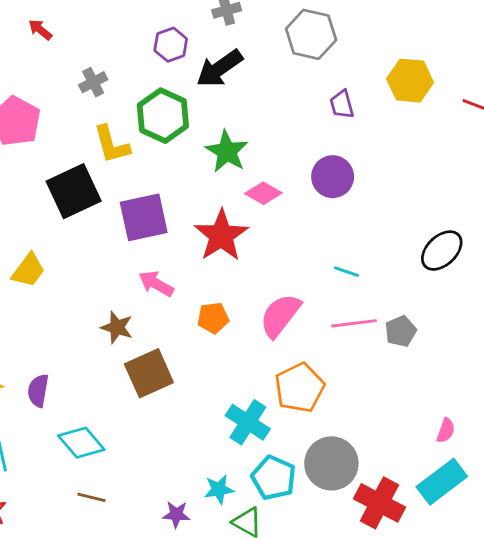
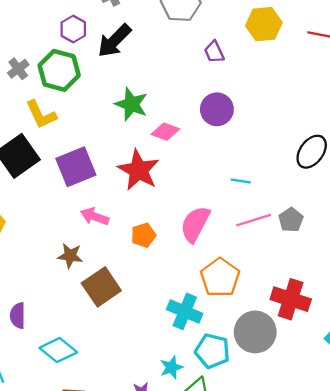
green hexagon: (163, 116) -> (59, 70), moved
red cross: (379, 503) -> (291, 299), moved

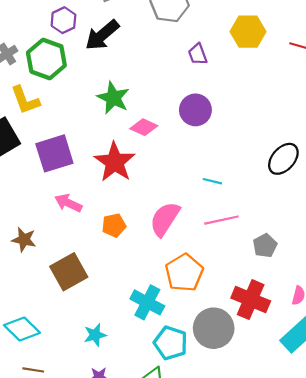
gray pentagon: (291, 220) -> (265, 246), moved
brown star: (70, 256) -> (24, 240), moved
cyan star: (171, 367) -> (95, 335), moved

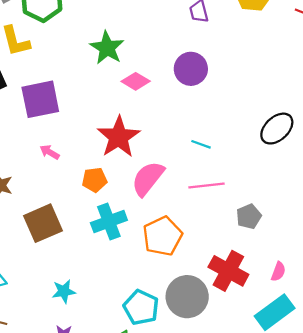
red star: (115, 162) -> (119, 137), moved
pink arrow: (68, 203) -> (50, 152), size x0.7
cyan cross: (147, 302) -> (109, 222), moved, turned 36

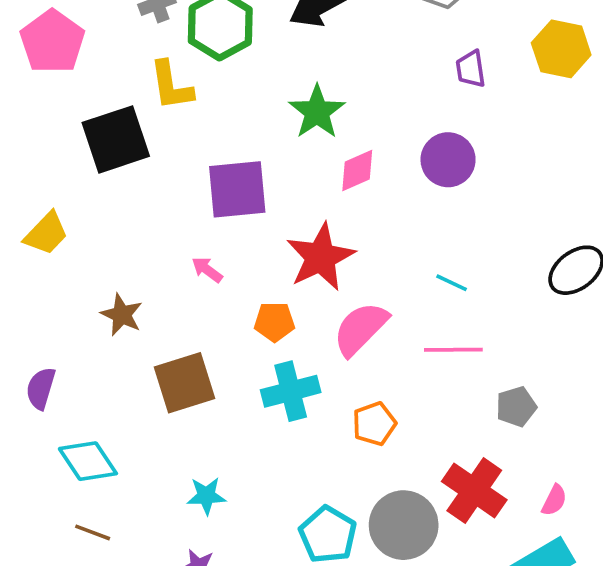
pink diamond: (136, 81) -> (357, 171), turned -60
purple square: (40, 99) -> (237, 189), moved
orange pentagon: (162, 236) -> (374, 424), size x0.7

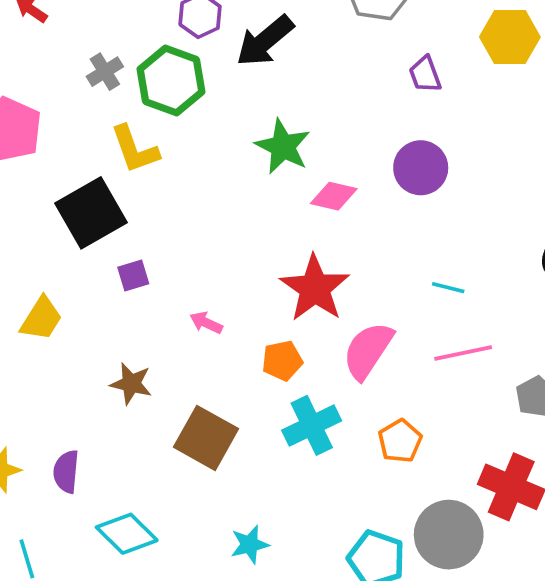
pink diamond: (357, 171) -> (334, 196), turned 48
purple square: (237, 189) -> (133, 276), moved, size x0.5
brown square: (184, 383) -> (206, 438), turned -32

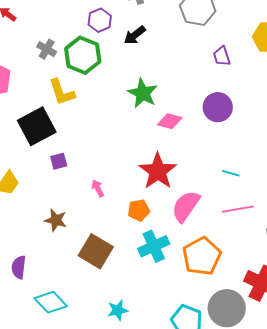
black arrow: (265, 41) -> (135, 35), size x0.7
gray cross: (105, 72) -> (47, 49), turned -30
pink arrow: (206, 323) -> (98, 188), turned 36
orange pentagon: (400, 441) -> (202, 256), size x1.6

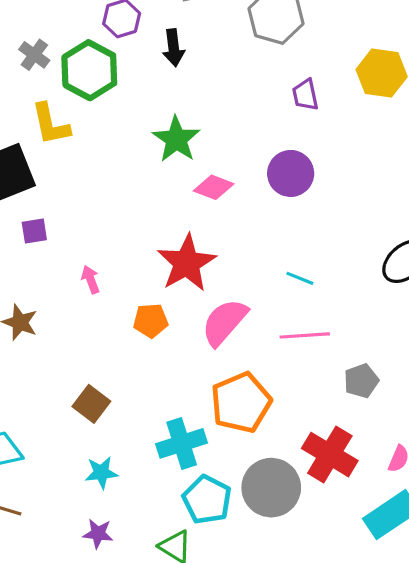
black arrow: (135, 35) -> (173, 48), turned -65
cyan cross: (154, 246) -> (182, 443), moved
brown square: (96, 251) -> (91, 404), moved, size x0.7

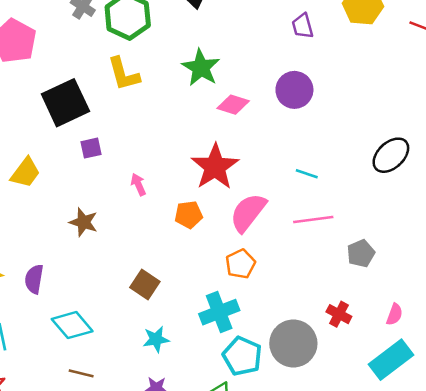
yellow L-shape: (50, 124) -> (124, 74), moved
orange pentagon: (241, 403) -> (240, 264), moved, size x0.6
red cross: (330, 455) -> (339, 314), size x0.6

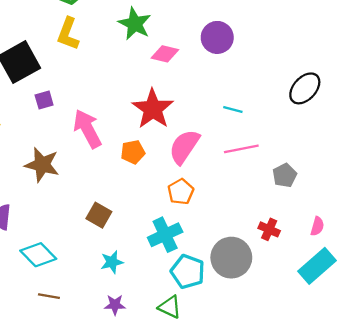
yellow L-shape: (124, 74) -> (68, 34), turned 40
pink arrow: (138, 184) -> (87, 129), size x2.0
brown star: (84, 222) -> (42, 165), size x1.4

